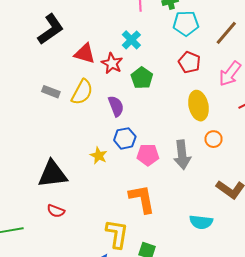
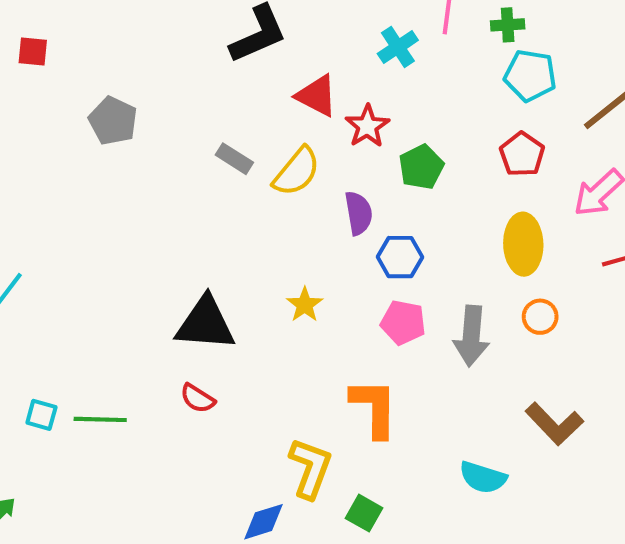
cyan cross: (131, 40) -> (398, 47), moved
blue hexagon: (125, 138) -> (400, 257), moved

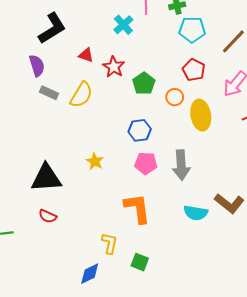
red triangle: (317, 96) -> (86, 55), size x0.7
purple semicircle: (359, 213) -> (37, 66), moved
orange circle: (540, 317) -> (175, 97), moved
yellow L-shape: (310, 468) -> (110, 243), size x0.7
cyan semicircle: (483, 477) -> (196, 213), moved

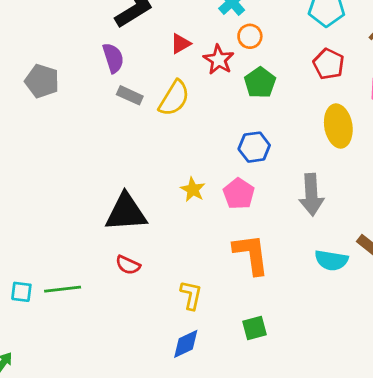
red triangle: (86, 55) -> (181, 44), turned -49
orange circle: (175, 97) -> (250, 36), moved
pink pentagon: (146, 163) -> (239, 194), moved, turned 30
yellow L-shape: (110, 243) -> (191, 295), moved
green square: (140, 262) -> (255, 328), turned -36

